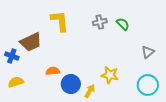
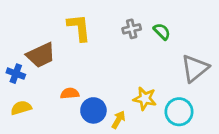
gray triangle: (148, 52) -> (195, 68), size x1.6
cyan circle: (148, 85) -> (179, 112), moved

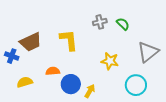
yellow L-shape: (79, 28) -> (69, 40), moved
yellow star: (145, 99) -> (110, 61), moved
yellow semicircle: (21, 108) -> (25, 82), moved

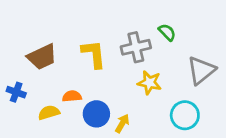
gray cross: (100, 22) -> (136, 47), moved, size x1.5
blue cross: (12, 56) -> (16, 92), moved
yellow semicircle: (25, 82) -> (49, 113), moved

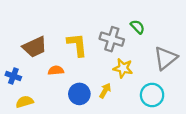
gray cross: (136, 47) -> (112, 39), turned 30
orange semicircle: (72, 96) -> (56, 70), moved
yellow semicircle: (49, 113) -> (25, 102), moved
yellow arrow: (122, 123) -> (105, 91), moved

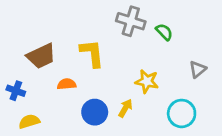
gray cross: (112, 39) -> (131, 21), moved
gray triangle: (165, 58) -> (198, 69), size x0.6

